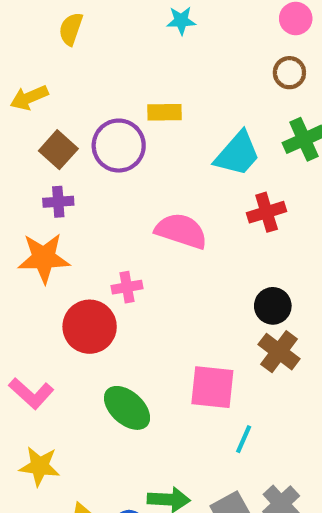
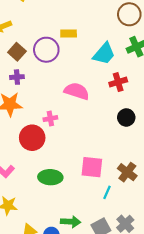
brown circle: (289, 73) -> (129, 14), size x1.5
black circle: (273, 306) -> (126, 117), moved
brown cross: (279, 352) -> (127, 172), moved
green ellipse: (127, 408) -> (50, 177), turned -40

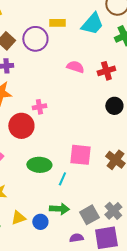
cyan trapezoid: (104, 54) -> (92, 24), moved
pink semicircle: (77, 91) -> (75, 67), moved, size x0.7
cyan line: (107, 192) -> (62, 179), moved

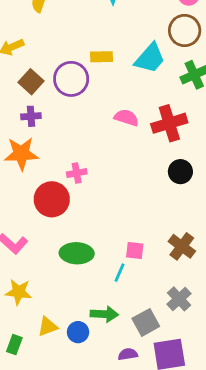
red cross: (106, 71) -> (169, 123), size x1.4
pink square: (80, 155) -> (135, 250), moved, size x0.6
cyan line: (62, 179) -> (120, 273), moved
gray cross: (113, 211) -> (179, 299), moved

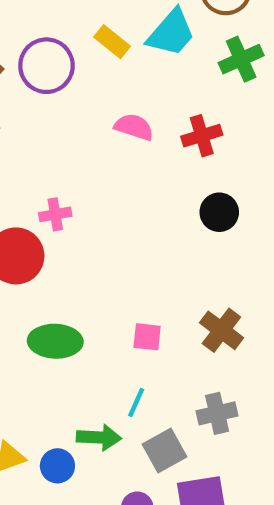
yellow rectangle: (102, 57) -> (112, 42), moved, turned 40
red cross: (169, 123) -> (202, 136), size x0.7
cyan line: (120, 273) -> (136, 402), moved
gray cross: (179, 299) -> (217, 413), turned 30

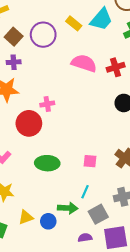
pink semicircle: (134, 127) -> (84, 63), size x1.4

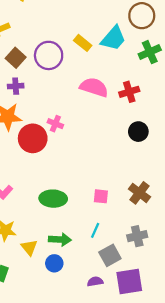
pink cross: (47, 104) -> (55, 124), moved, turned 32
red circle: (29, 123) -> (33, 138), moved
green arrow: (68, 208) -> (60, 239), moved
yellow triangle: (26, 217) -> (29, 247), moved, turned -49

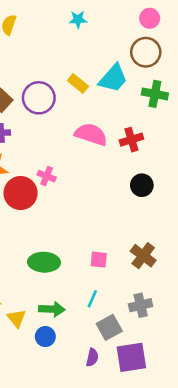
green cross: (150, 52) -> (155, 94), turned 35
purple semicircle: (95, 282) -> (92, 357), turned 112

